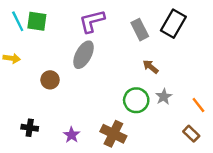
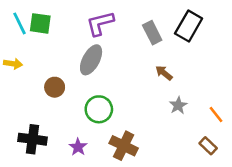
green circle: (136, 100) -> (99, 109), moved
black cross: (30, 128) -> (32, 139), size x1.5

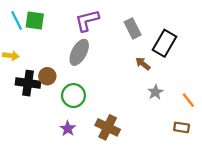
black rectangle: (189, 26) -> (164, 43), moved
green circle: (99, 109) -> (73, 96), moved
black cross: (32, 139) -> (28, 83), moved
brown rectangle: (208, 146) -> (182, 127), turned -35

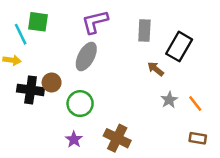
cyan line: (17, 20) -> (21, 34), moved
gray rectangle: (133, 28) -> (144, 30), turned 30
orange line: (188, 100) -> (195, 104), moved

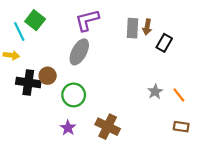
green square: (38, 22) -> (35, 20), turned 30
black rectangle: (179, 47) -> (164, 43), size x0.7
brown arrow: (156, 69) -> (147, 27), moved, turned -119

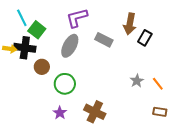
green square: (35, 20) -> (37, 30), moved
brown arrow: (147, 27) -> (130, 24), size x1.5
gray rectangle: (132, 28) -> (104, 40), moved, turned -66
cyan line: (19, 32) -> (22, 18), moved
black cross: (28, 82) -> (25, 48), moved

